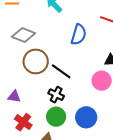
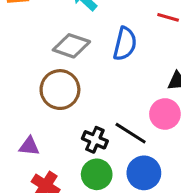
gray diamond: (24, 35) -> (71, 46), moved
black line: (61, 71) -> (131, 133), moved

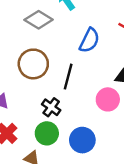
gray diamond: (71, 46) -> (39, 20), moved
black line: (131, 133) -> (68, 77), moved, turned 60

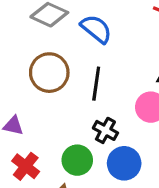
blue semicircle: (89, 40) -> (96, 29), moved, turned -70
black cross: (51, 107) -> (105, 130), moved

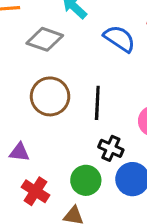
blue semicircle: (96, 29) -> (119, 39), moved

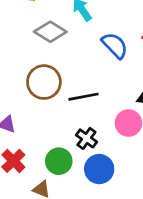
black line: (97, 103) -> (83, 97), turned 64

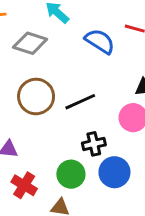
black cross: (86, 138) -> (94, 144), turned -35

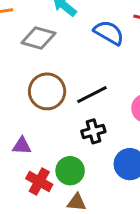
black cross: (94, 144) -> (93, 131), moved
green circle: (71, 174) -> (70, 171), moved

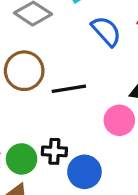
black cross: (93, 131) -> (54, 151), moved

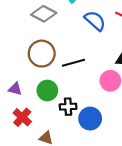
green circle: (22, 159) -> (47, 91), moved

